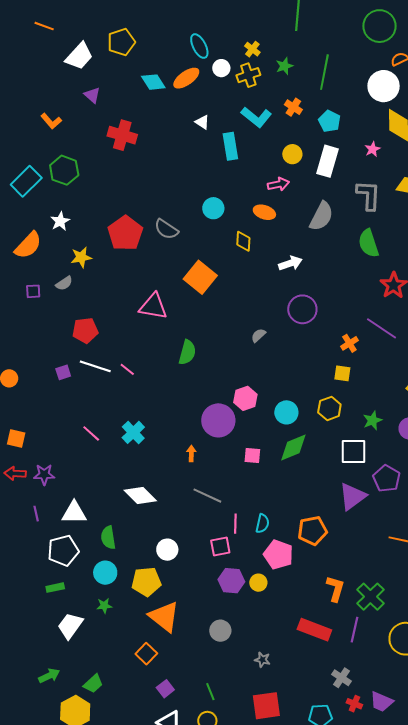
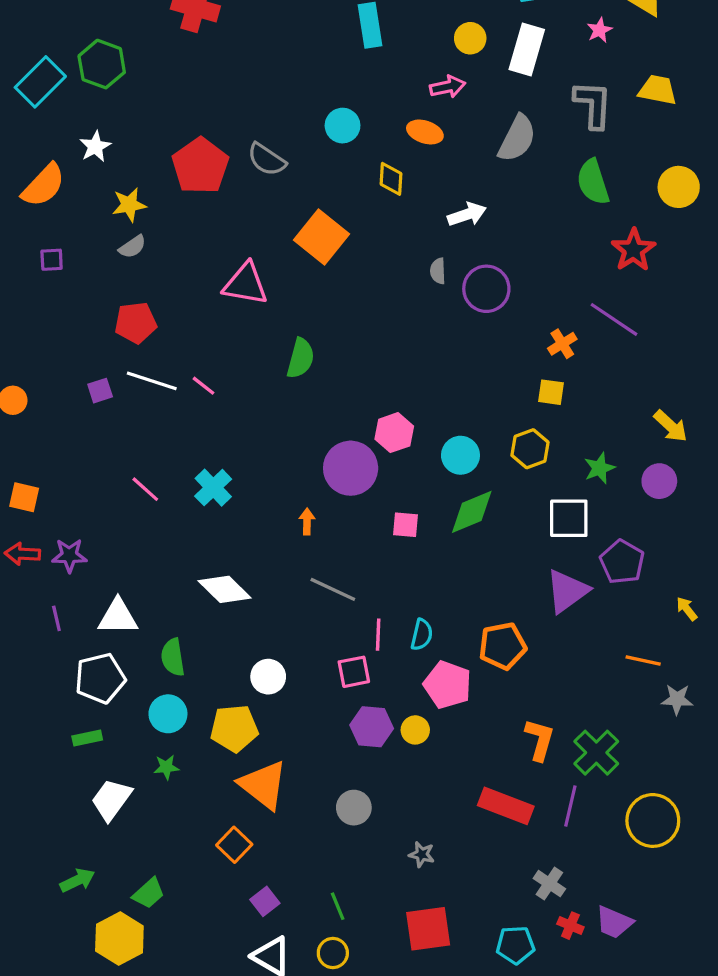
gray semicircle: (64, 283) -> (132, 247), moved
gray semicircle: (258, 335) -> (438, 271), moved, turned -49

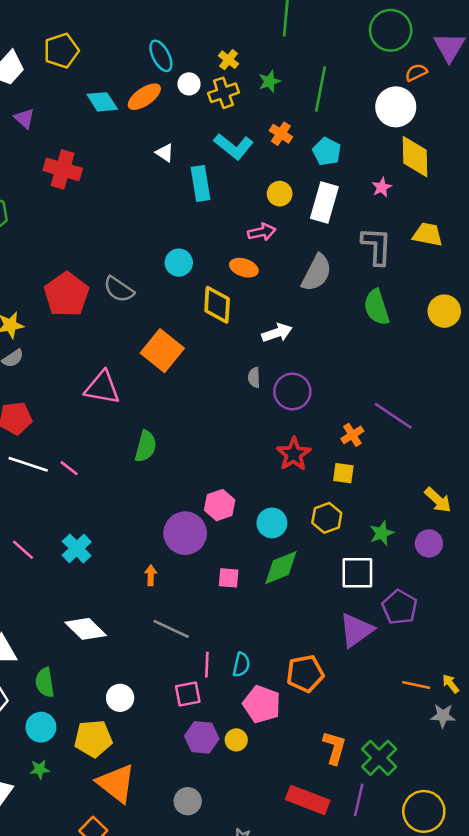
yellow diamond: (391, 179) -> (217, 305), size x1.4
red star: (633, 250) -> (294, 454), moved
yellow arrow: (687, 609) -> (451, 684), moved

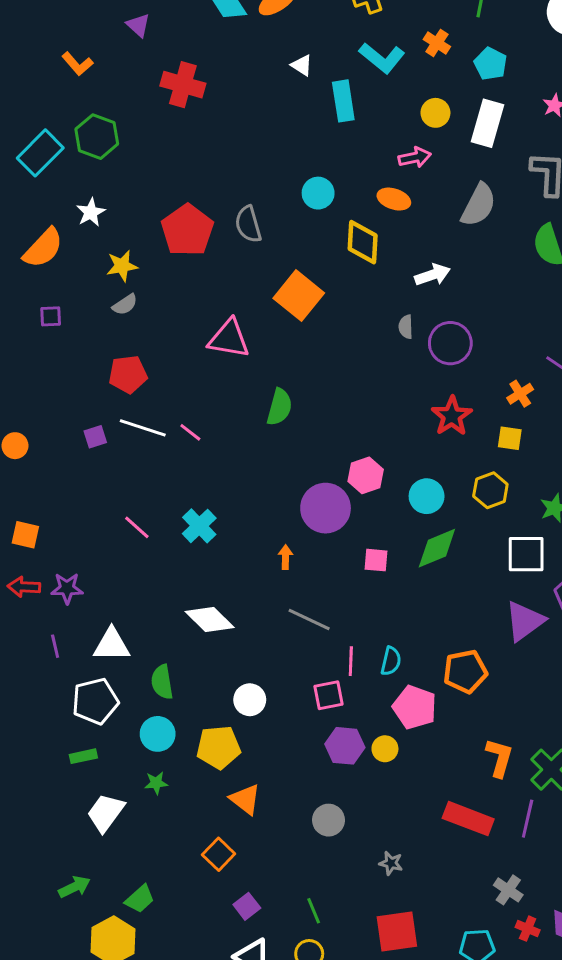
gray semicircle: (119, 289) -> (248, 224), turned 40
orange triangle: (116, 783) -> (245, 799), size x0.7

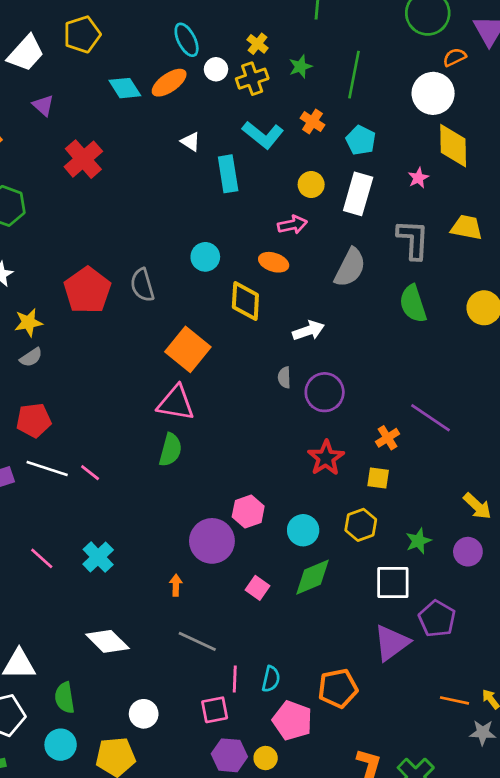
red cross: (183, 85) -> (83, 159), turned 33
pink triangle: (229, 339) -> (176, 403), moved
pink square: (376, 560) -> (258, 588), turned 30

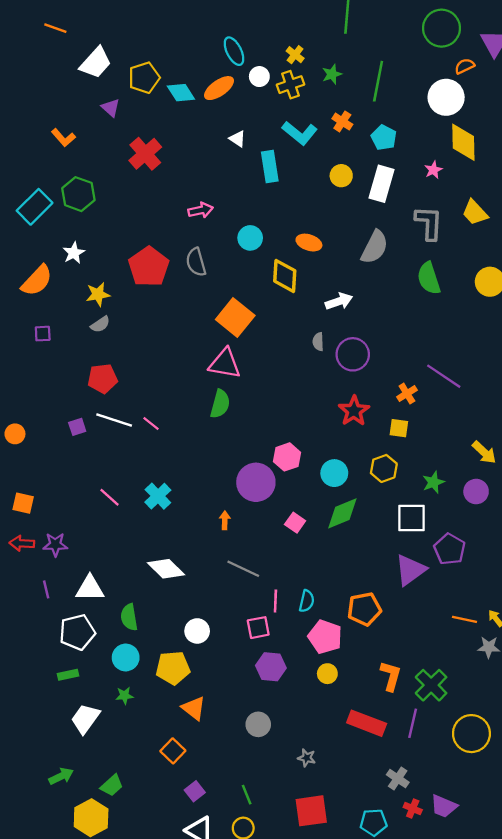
yellow pentagon: (82, 34) -> (144, 78), moved
pink arrow: (292, 225) -> (201, 210), moved
yellow trapezoid: (467, 227) -> (475, 213), turned -144
yellow circle: (266, 758) -> (327, 674), moved

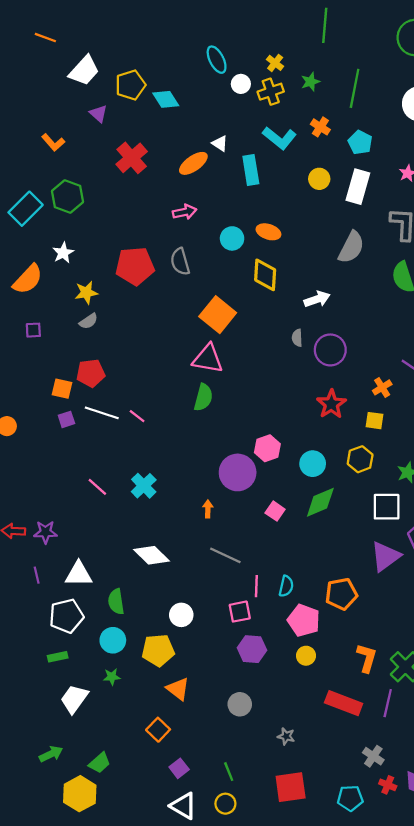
orange ellipse: (219, 88) -> (193, 163), moved
orange ellipse: (309, 243) -> (268, 232), moved
red pentagon: (149, 267) -> (135, 266), turned 30
orange square: (23, 503) -> (62, 389), moved

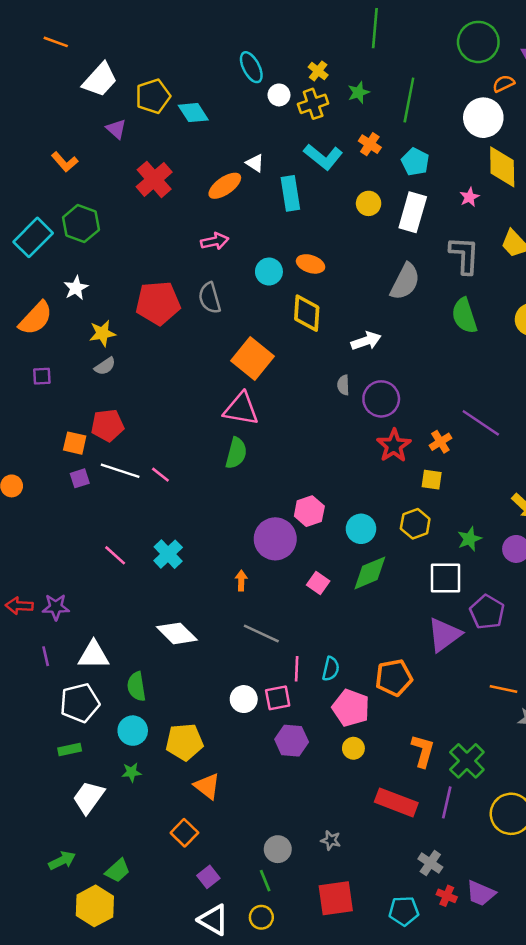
red star: (331, 404) -> (394, 446), moved
white circle: (181, 615) -> (244, 699), moved
gray circle: (240, 704) -> (278, 849), moved

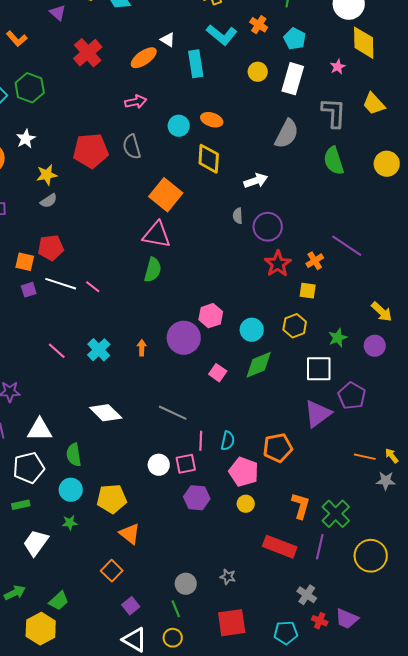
orange arrow: (241, 581) -> (142, 348), moved

